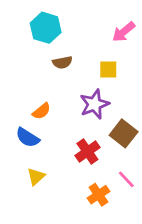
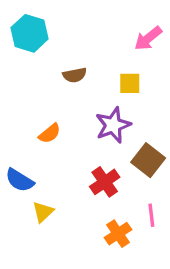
cyan hexagon: (46, 28) -> (30, 33), moved
blue semicircle: (28, 138) -> (20, 180), moved
pink line: (126, 179) -> (151, 215), turned 36

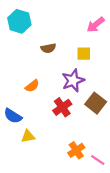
red cross: (105, 182) -> (62, 107), moved
yellow triangle: (43, 212) -> (28, 136), turned 32
pink line: (151, 215) -> (98, 160), moved, turned -48

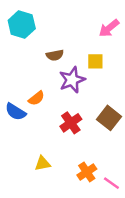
purple star: (73, 80) -> (72, 80), moved
blue semicircle: (13, 116) -> (16, 112), moved
yellow triangle: (28, 136) -> (43, 163), moved

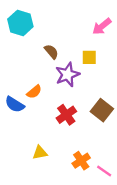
brown semicircle: (55, 55) -> (51, 52), turned -119

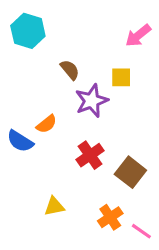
brown square: (102, 110) -> (130, 172), moved

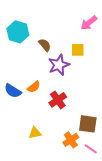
cyan hexagon: (28, 31) -> (18, 32), moved
orange semicircle: (47, 124) -> (34, 87), moved
brown square: (130, 172) -> (88, 124), moved, turned -30

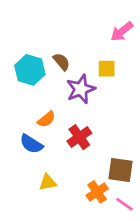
cyan hexagon: (18, 32) -> (30, 70), moved
blue semicircle: (13, 91) -> (31, 144), moved

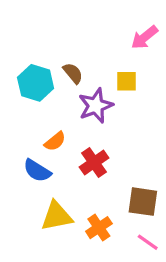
yellow triangle: (48, 182) -> (57, 216), size x1.5
orange cross: (97, 192) -> (99, 228), moved

